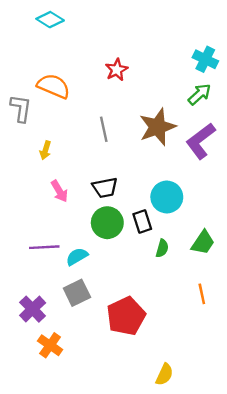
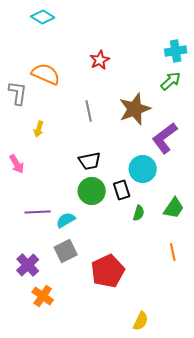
cyan cross: (205, 59) -> (176, 51), turned -35
purple L-shape: (201, 141) -> (165, 138), moved
pink arrow: (59, 191) -> (17, 164), moved

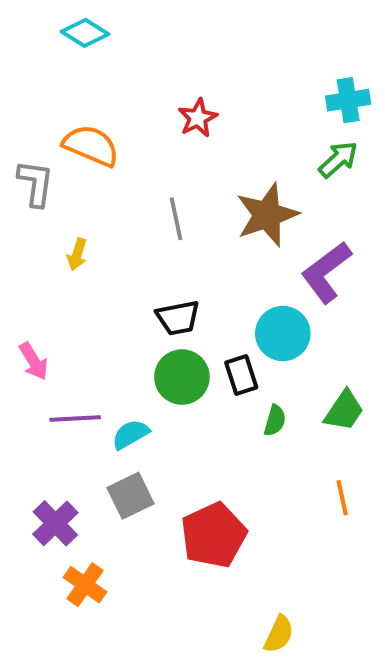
pink arrow: (17, 164) -> (34, 361), moved

